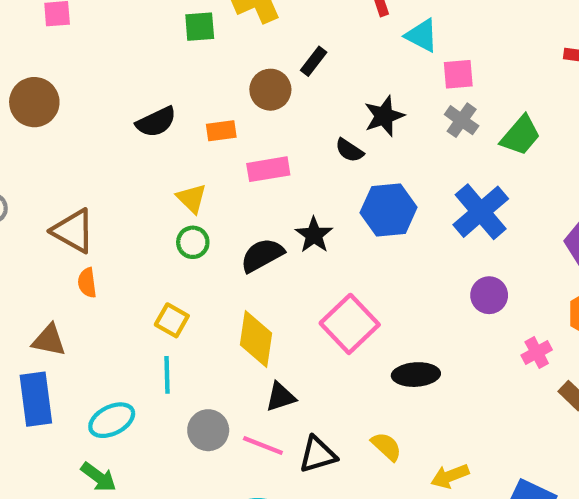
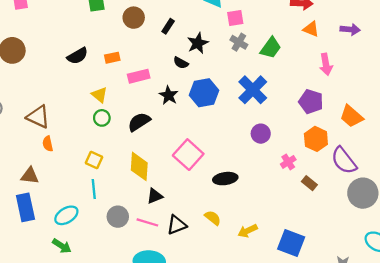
black rectangle: (314, 61) -> (168, 26), moved
brown circle: (270, 90) -> (134, 18), moved
black star: (314, 235) -> (169, 95), moved

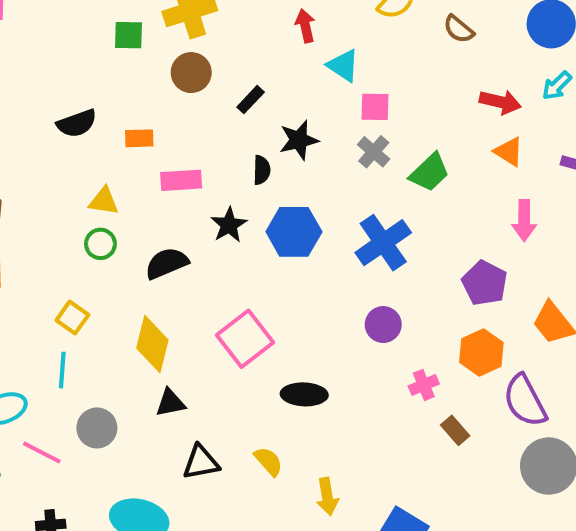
black semicircle: (181, 63) -> (262, 170), turned -128
yellow triangle: (99, 95) -> (104, 201), turned -42
pink line: (147, 222) -> (42, 452), moved
yellow arrow: (248, 231) -> (327, 496), turned -84

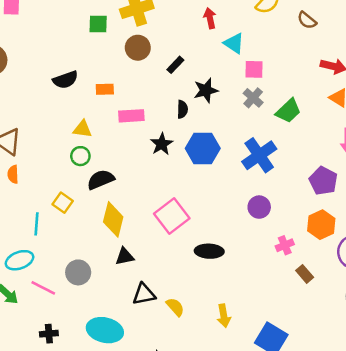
black semicircle: (167, 263) -> (101, 180), moved
cyan line: (62, 370) -> (36, 224), moved
yellow semicircle: (268, 461) -> (175, 307), moved

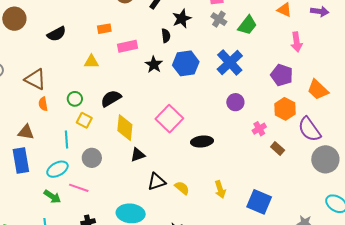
black semicircle: (65, 80) -> (57, 34), moved
green circle: (80, 156) -> (75, 99), moved
gray circle: (78, 272) -> (92, 158), moved

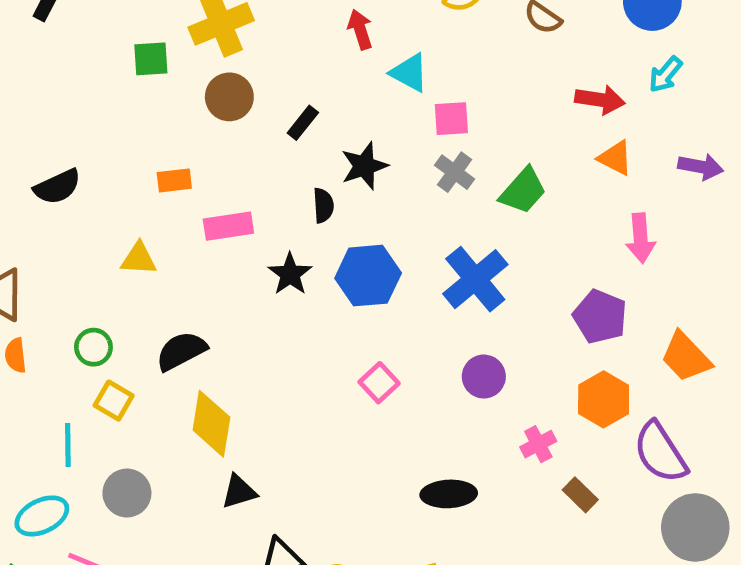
pink square: (169, 119) -> (379, 383), moved, size x0.6
black ellipse: (202, 142) -> (449, 494), moved

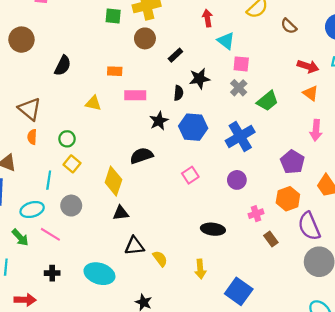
black semicircle: (57, 187) -> (63, 66), turned -48
black semicircle: (181, 351) -> (142, 156), moved

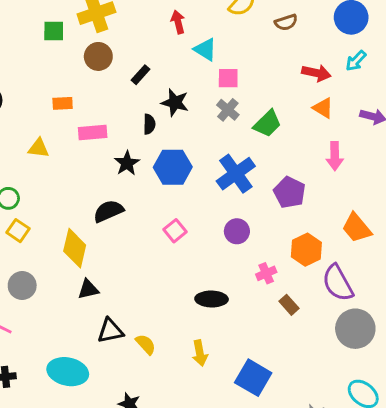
brown semicircle: (289, 26) -> (286, 22), turned -56
black star: (199, 79) -> (175, 103), turned 30
purple pentagon: (292, 162) -> (289, 192), moved

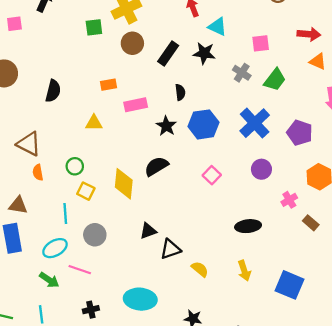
black rectangle: (141, 75) -> (168, 54), size x1.5
pink square: (228, 78) -> (261, 43), moved
black star: (175, 103) -> (204, 53), moved
yellow diamond: (75, 248) -> (124, 184), moved
black triangle: (110, 331) -> (170, 249), moved

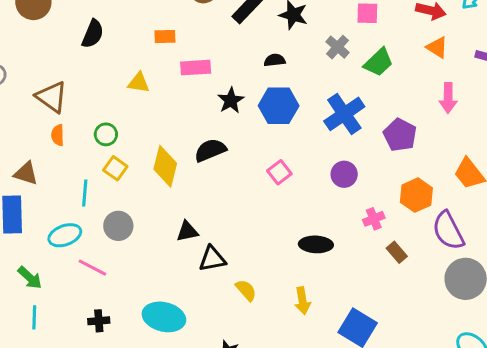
black semicircle: (180, 92) -> (275, 60), moved, turned -98
green arrow: (49, 280) -> (30, 278), moved

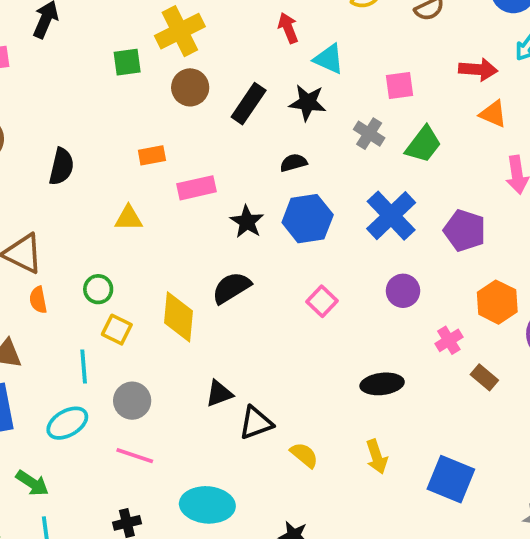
pink line: (92, 268) -> (135, 456), moved

